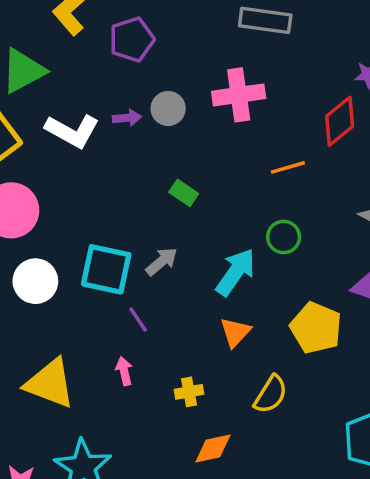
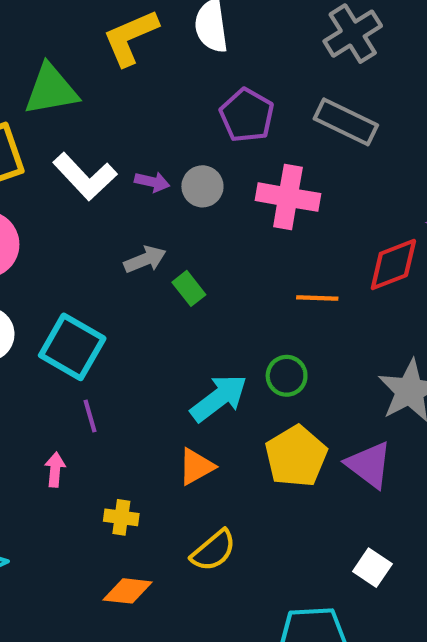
purple pentagon: (132, 39) -> (247, 115), moved, turned 30
gray arrow: (162, 261) -> (145, 259), moved
yellow pentagon: (316, 328) -> (296, 456), moved

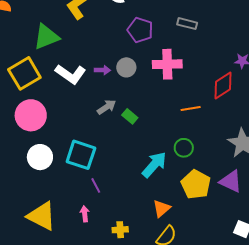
gray rectangle: (346, 122) -> (187, 24), size x0.7
orange triangle: (196, 467) -> (162, 208), moved

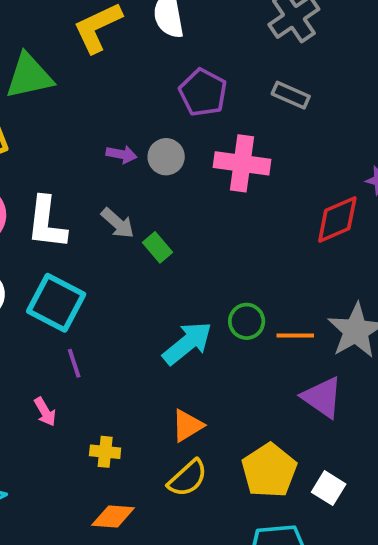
white L-shape: (71, 74) -> (47, 223), moved, turned 52
gray arrow: (107, 107) -> (118, 223), turned 66
orange line: (191, 109) -> (295, 335), moved
yellow pentagon: (196, 184) -> (269, 471), moved
pink arrow: (85, 214) -> (45, 412), turned 147

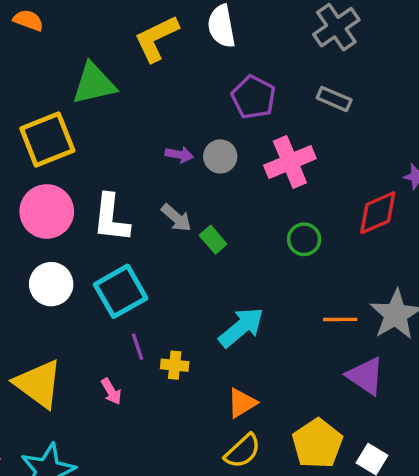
pink cross: (242, 163) -> (290, 162), turned -30
cyan square: (56, 303) -> (121, 291), turned 33
green circle: (247, 321) -> (304, 239), moved
yellow cross: (105, 452) -> (175, 365), moved

